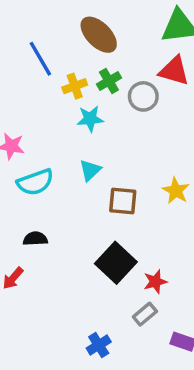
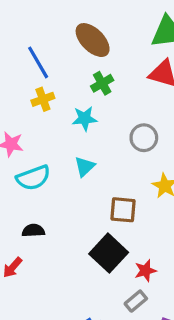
yellow cross: (75, 86) -> (43, 99), moved
gray circle: (143, 96) -> (144, 138), moved
brown square: (123, 201) -> (123, 210), moved

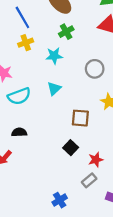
black square: (109, 253) -> (71, 148), size x0.6

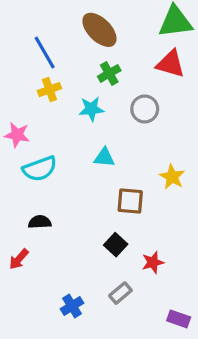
gray circle: (95, 69) -> (145, 109), moved
cyan triangle: (54, 89) -> (104, 157), moved, turned 48
gray rectangle: (89, 180) -> (120, 293), moved
blue cross: (60, 200) -> (72, 306), moved

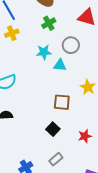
cyan star: (91, 109) -> (44, 52), moved
cyan triangle: (104, 157) -> (60, 65), moved
red star: (153, 262) -> (85, 136), moved

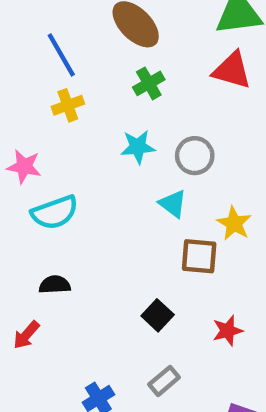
gray circle: (71, 45) -> (195, 156), moved
cyan triangle: (60, 65) -> (173, 204), moved, turned 32
brown square: (62, 102) -> (199, 256), moved

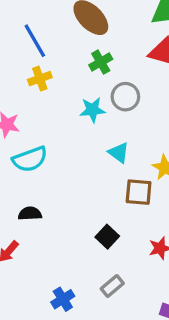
gray circle: (195, 156) -> (125, 97), moved

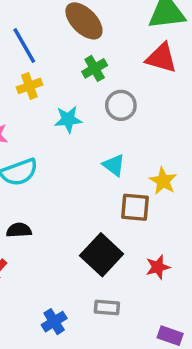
cyan star: (92, 110) -> (68, 119), moved
black square: (107, 237) -> (102, 255), size x1.6
gray rectangle: (112, 286) -> (107, 308), turned 45

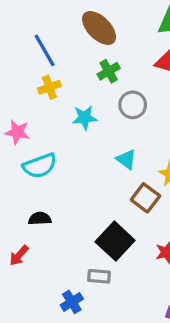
brown square: (135, 207) -> (145, 198), turned 32
gray rectangle: (107, 308) -> (99, 276), moved

